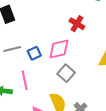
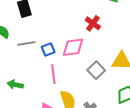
gray square: (66, 73) -> (96, 70), moved
pink line: (25, 80) -> (53, 74), moved

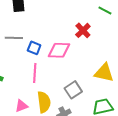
blue square: (48, 50) -> (34, 48), turned 32
gray square: (96, 70) -> (73, 90), moved

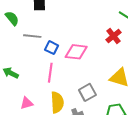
red cross: (83, 30) -> (113, 36), moved
pink triangle: (21, 106) -> (27, 103), moved

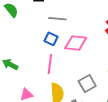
gray line: (32, 36) -> (57, 19), moved

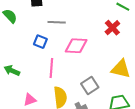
blue square: (51, 39) -> (40, 42), moved

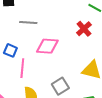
blue square: (40, 42) -> (10, 50), moved

